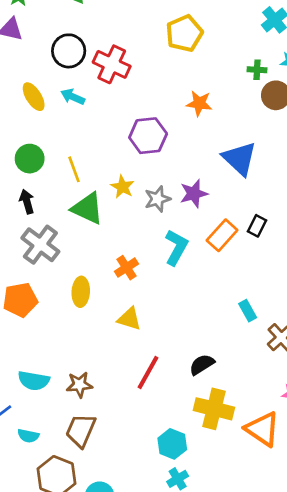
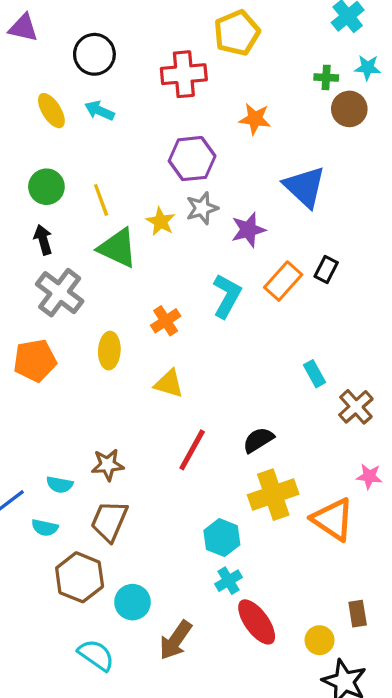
red cross: (112, 64) -> (184, 74), moved, turned -30
gray star: (157, 199) -> (202, 208), moved
cyan semicircle: (34, 381) -> (60, 485), moved, size x0.7
yellow cross: (214, 409) -> (273, 495), turned -33

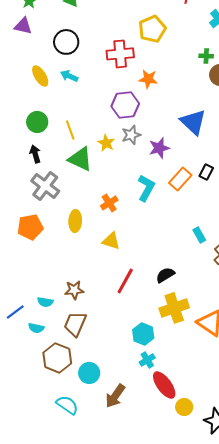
orange star: (255, 119) -> (148, 79), moved
yellow circle: (320, 640) -> (184, 407), moved

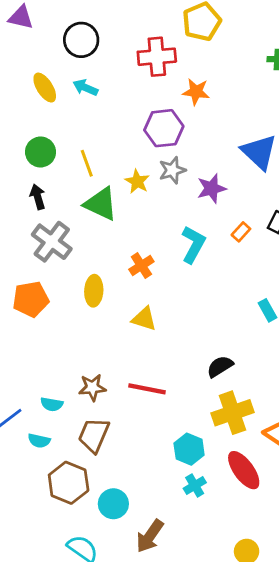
orange rectangle: (180, 179) -> (241, 232), size x0.6
red line: (125, 281) -> (147, 389), moved, turned 72
red ellipse: (164, 385) -> (244, 470), moved

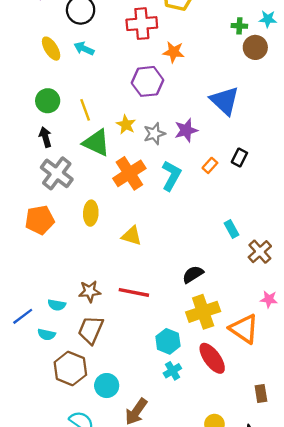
gray star: (172, 170) -> (154, 134), moved
orange cross: (141, 266) -> (129, 173), moved, size x1.6

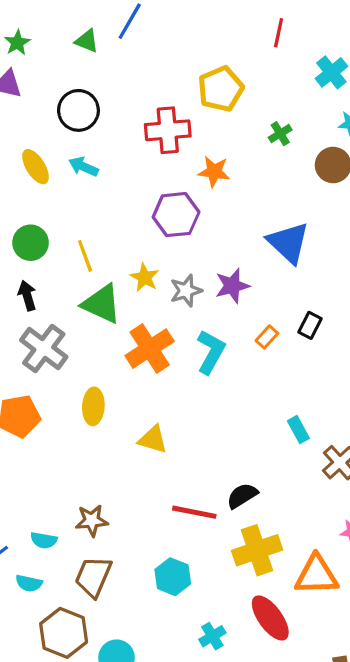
green cross: (239, 26) -> (280, 134), moved, turned -35
red line: (134, 292) -> (194, 512), moved
orange triangle: (244, 329) -> (317, 575), turned -36
cyan hexagon: (168, 341) -> (173, 577), moved

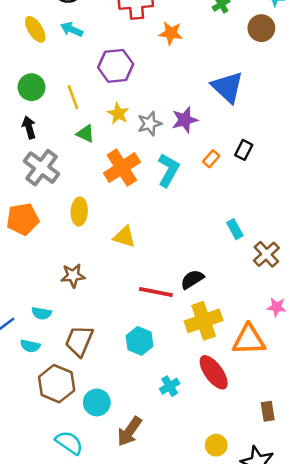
purple hexagon: (176, 215) -> (116, 66), moved
green triangle: (102, 304) -> (85, 134), size x0.6
brown star: (92, 520) -> (73, 276), moved

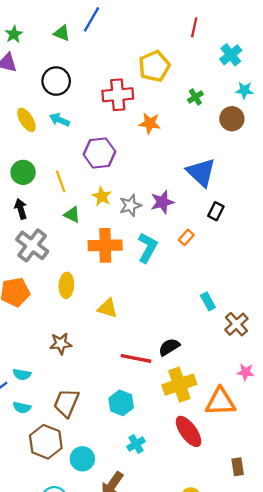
black rectangle: (244, 150) -> (216, 211), moved
orange cross: (122, 168) -> (105, 245), turned 32
cyan semicircle: (42, 313) -> (22, 374), moved
cyan cross: (170, 386) -> (136, 444), moved

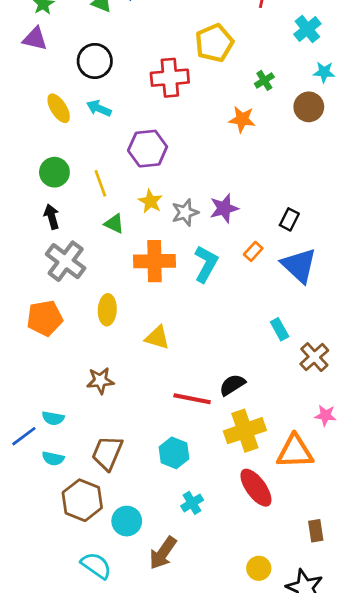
orange star: (150, 123) -> (242, 119), moved
blue triangle: (201, 172) -> (299, 265), moved

